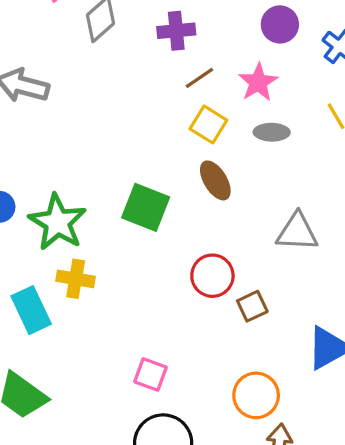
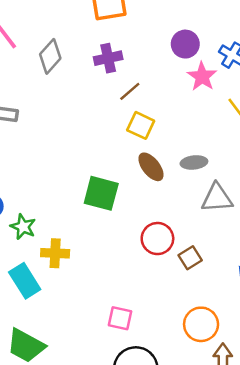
pink star: (258, 82) -> (202, 76), moved
gray ellipse: (272, 132) -> (194, 162), moved
green star: (58, 222) -> (23, 227), moved, size x0.6

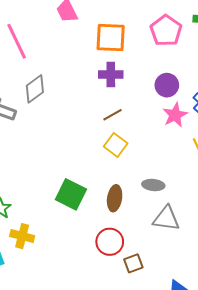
gray diamond: (50, 56) -> (35, 89), moved
purple cross: (108, 58) -> (111, 74), moved
brown ellipse: (151, 167) -> (115, 198), moved, turned 35

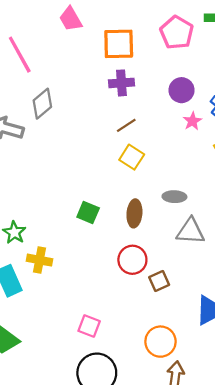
pink star: (175, 115) -> (192, 121), size x0.7
green square: (71, 194) -> (88, 213), size x0.7

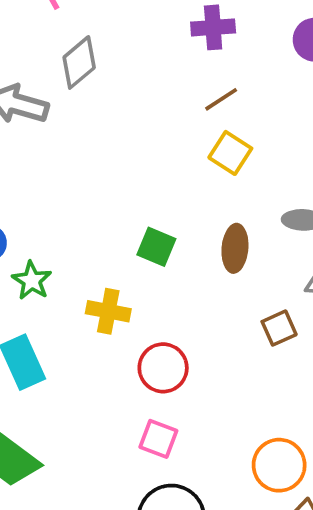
yellow cross: (39, 260) -> (108, 311), moved
red circle: (132, 260) -> (163, 368), moved
brown square: (159, 281) -> (279, 328), moved

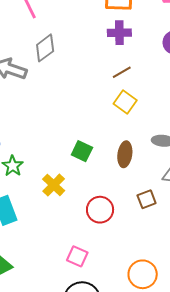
yellow cross: (108, 311) -> (54, 185), turned 30
red circle: (163, 368) -> (100, 210), moved

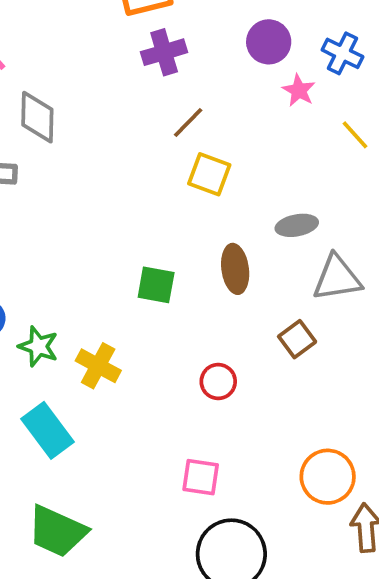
gray diamond: (45, 48) -> (37, 117), turned -36
yellow cross: (54, 185) -> (98, 366), moved
red circle: (100, 210) -> (218, 382), size x0.7

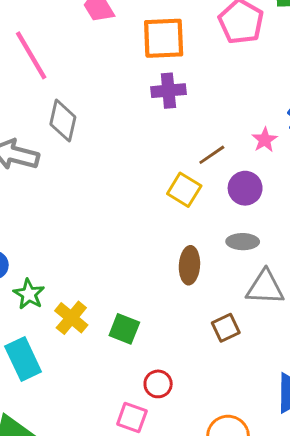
purple circle: (269, 42) -> (245, 188), moved
brown line: (188, 123) -> (212, 155), moved
green square: (156, 285) -> (124, 329), moved
red circle: (218, 382) -> (158, 384), moved

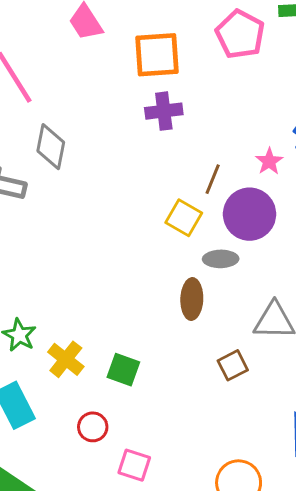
brown line: (212, 155) -> (213, 179), turned -32
purple circle: (245, 188) -> (250, 214), size x1.4
gray ellipse: (243, 242) -> (221, 259), moved
red circle: (158, 384) -> (93, 427), moved

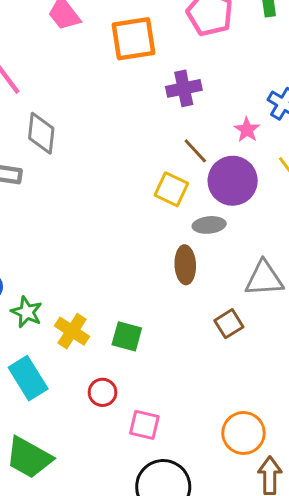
purple cross: (164, 111) -> (184, 88), moved
brown line: (213, 179) -> (195, 151), turned -60

